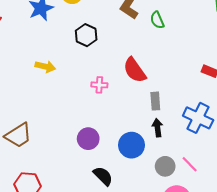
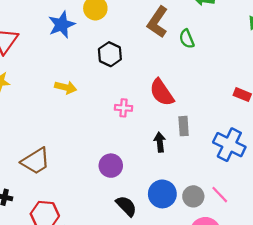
black arrow: (157, 128) -> (160, 142), moved
blue circle: (131, 145) -> (162, 194), moved

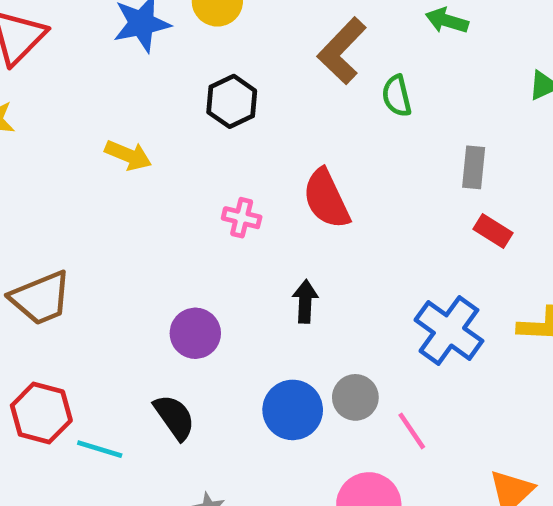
gray rectangle: (184, 126) -> (474, 167), moved
gray circle: (193, 196) -> (355, 397), moved
black semicircle: (126, 206) -> (174, 417), moved

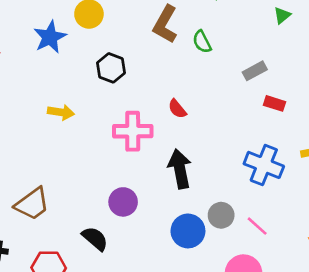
gray rectangle: (474, 167) -> (255, 71), turned 70
red semicircle: (326, 199) -> (177, 109), size x0.6
pink cross: (242, 218) -> (133, 131), size x1.8
black arrow: (305, 301) -> (180, 169), size x1.6
black semicircle: (174, 417) -> (95, 239), moved

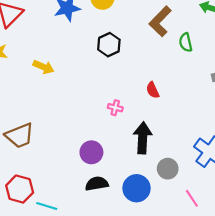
yellow arrow: (61, 112) -> (44, 67), moved
pink cross: (133, 131) -> (115, 108), moved, size x0.5
gray circle: (221, 215) -> (168, 169), moved
black semicircle: (95, 239) -> (97, 184), moved, turned -65

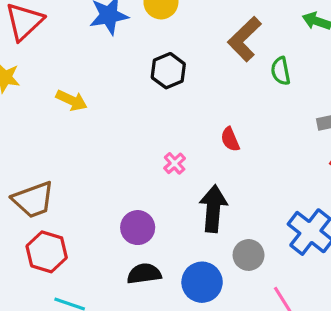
pink cross: (115, 108) -> (175, 163), turned 32
red hexagon: (20, 189) -> (47, 252), moved

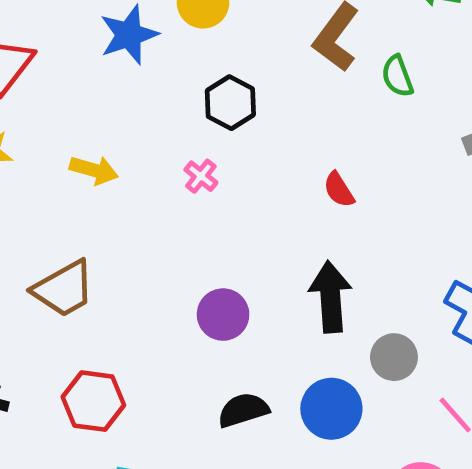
pink cross: (175, 163) -> (201, 176), moved
brown trapezoid: (33, 200) -> (64, 289), moved
purple circle: (138, 228) -> (223, 315), moved

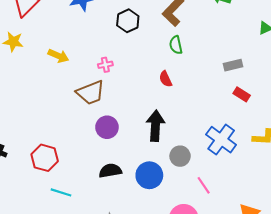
green semicircle: (397, 76) -> (176, 45), moved
black hexagon: (230, 103) -> (128, 21), moved
pink cross: (201, 176) -> (105, 65), turned 32
brown trapezoid: (64, 289) -> (91, 93), moved

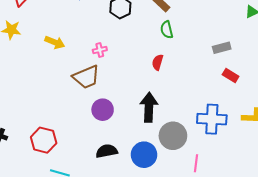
red semicircle: (166, 79) -> (158, 62), turned 42
blue cross: (221, 140) -> (212, 119), turned -32
gray circle: (180, 156) -> (173, 136), size x1.4
pink line: (204, 185) -> (196, 163), turned 42

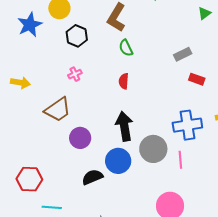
pink cross: (100, 50) -> (75, 74), moved
blue circle: (144, 155) -> (118, 161), moved
pink line: (196, 163) -> (180, 160), moved

